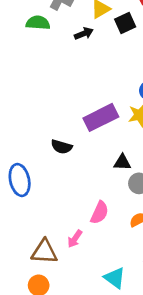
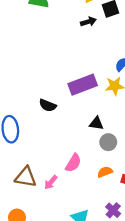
black arrow: (84, 34) -> (88, 22), moved
brown triangle: (44, 252) -> (26, 177), moved

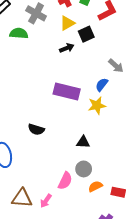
purple rectangle: (83, 85) -> (67, 92), moved, turned 40
gray circle: (108, 142) -> (84, 169), moved

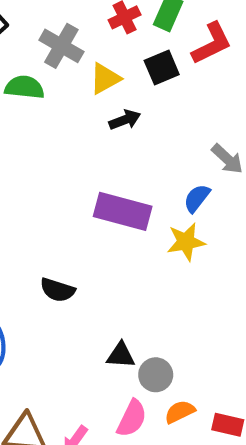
yellow triangle: (67, 23) -> (105, 78), moved
black square: (86, 34) -> (162, 67), moved
black triangle: (83, 142) -> (121, 355), moved
pink semicircle: (65, 181) -> (132, 418), moved

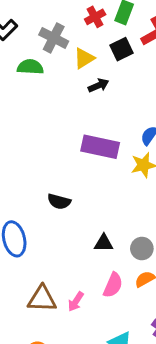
gray circle: (156, 375) -> (142, 249), moved

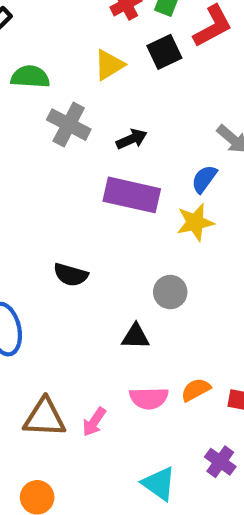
gray cross: (54, 38) -> (69, 125), moved
black arrow: (98, 85) -> (132, 139), moved
gray circle: (142, 249) -> (170, 292), moved
pink semicircle: (113, 285) -> (149, 398), turned 65

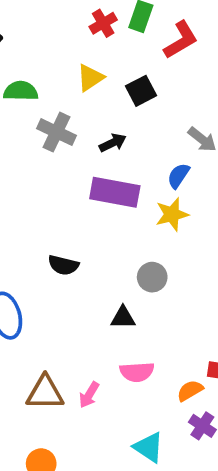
black square: (164, 52) -> (141, 91), moved
orange semicircle: (196, 390) -> (190, 391), moved

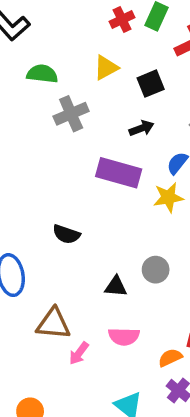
gray cross: (56, 132) -> (71, 114), turned 36
black arrow: (113, 143) -> (142, 128), moved
gray circle: (152, 277) -> (156, 270), moved
brown triangle: (45, 393) -> (53, 324), moved

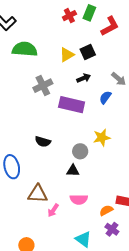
yellow triangle: (106, 68) -> (67, 55), moved
green semicircle: (42, 74) -> (25, 49), size x1.4
gray cross: (71, 114) -> (43, 86), moved
yellow star: (168, 197) -> (102, 138), moved
gray circle: (156, 270) -> (80, 151), moved

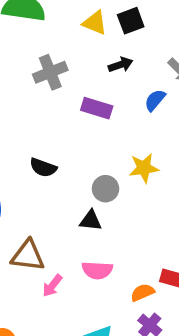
yellow triangle: (67, 55) -> (95, 23), turned 49
purple rectangle: (72, 105) -> (97, 108), size x0.7

